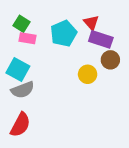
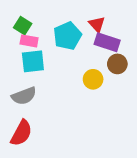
cyan square: (18, 69) -> (33, 61), moved, turned -35

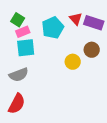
pink rectangle: (29, 41) -> (23, 32), turned -32
purple rectangle: (107, 42) -> (94, 23), moved

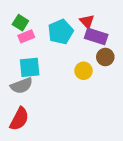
purple rectangle: (94, 23) -> (96, 36), moved
cyan square: (26, 48) -> (30, 67), moved

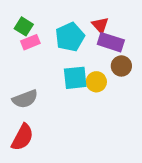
cyan square: (30, 67) -> (75, 78), moved

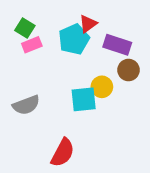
red triangle: (100, 25) -> (88, 24), moved, turned 36
cyan square: (75, 78) -> (84, 99), moved
red semicircle: (22, 137) -> (63, 153), moved

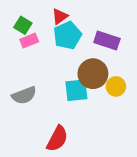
red triangle: (88, 24) -> (60, 16), moved
brown circle: (128, 70) -> (93, 74), moved, size x1.5
yellow circle: (102, 87) -> (116, 86), moved

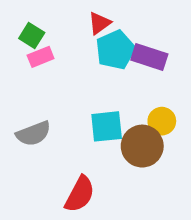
red triangle: (60, 16) -> (99, 23), moved
cyan pentagon: (67, 35) -> (115, 50), moved
brown circle: (93, 74) -> (142, 146), moved

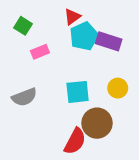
pink rectangle: (41, 57) -> (40, 52), moved
brown circle: (142, 146) -> (97, 123), moved
red semicircle: (80, 194) -> (75, 141), moved

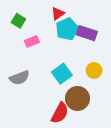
cyan square: (78, 92) -> (62, 74), turned -30

